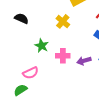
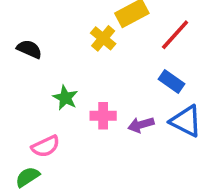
yellow cross: (63, 21) -> (103, 38), moved

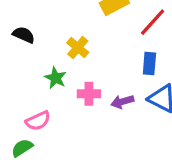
yellow cross: (103, 38) -> (78, 48), moved
blue rectangle: (171, 82) -> (149, 64), turned 60

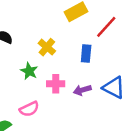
blue rectangle: (149, 64) -> (86, 53), moved
pink semicircle: (38, 121) -> (29, 109), moved

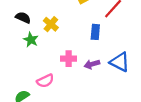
yellow cross: (47, 47) -> (51, 24), moved
green star: (29, 71) -> (31, 40), moved

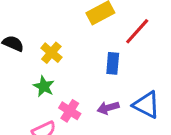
green star: (31, 40) -> (44, 86), moved
pink cross: (69, 59) -> (70, 111), moved, turned 32

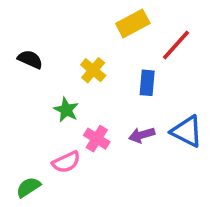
yellow cross: (51, 53) -> (93, 70), moved

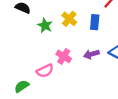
yellow cross: (93, 70) -> (69, 19), moved
green star: (66, 110) -> (45, 25), moved

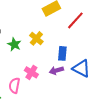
blue rectangle: (95, 22) -> (62, 53), moved
pink semicircle: (45, 71) -> (14, 85), turned 126

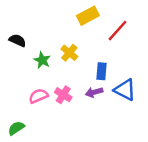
pink semicircle: (14, 85) -> (38, 96), moved, turned 56

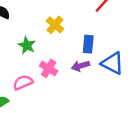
green star: (42, 60) -> (27, 45), moved
pink semicircle: (38, 96) -> (23, 82), moved

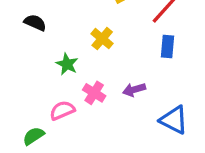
blue rectangle: (88, 44) -> (168, 47), moved
blue triangle: (112, 63) -> (174, 120), moved

